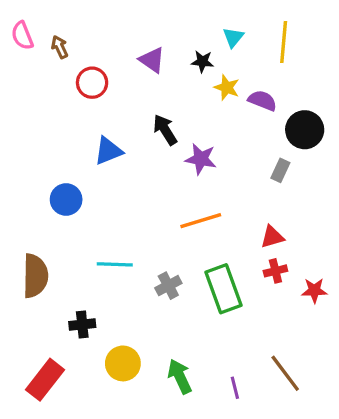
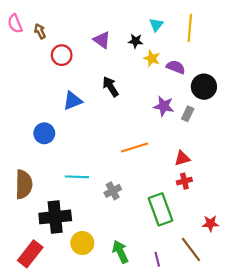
purple star: (201, 159) -> (164, 106), moved
green rectangle: (224, 289) -> (161, 209), moved
red star: (314, 290) -> (210, 223), moved
black cross: (82, 324) -> (55, 217), size x1.8

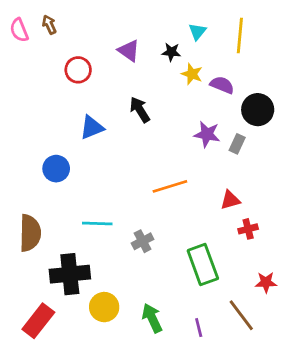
brown arrow: (40, 31) -> (49, 25), moved
red cross: (184, 181) -> (248, 229), moved

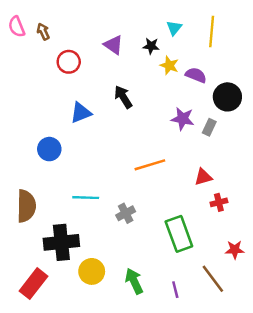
brown arrow: (49, 25) -> (43, 32), moved

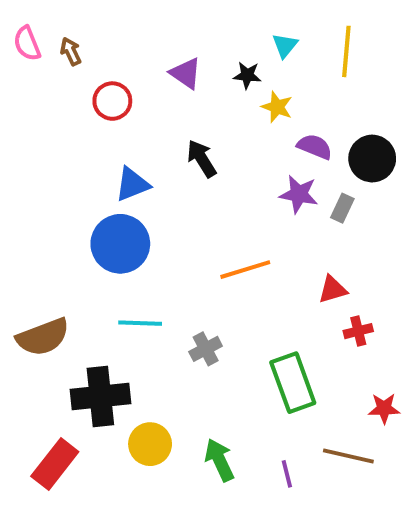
purple semicircle: (196, 75) -> (315, 147), moved
blue circle: (49, 149) -> (120, 244), moved, size x1.5
brown semicircle: (26, 206) -> (43, 337), turned 68
brown line: (213, 279) -> (348, 456), turned -40

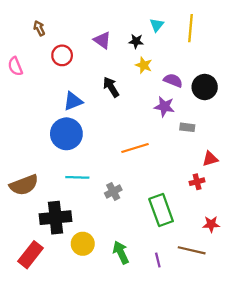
pink semicircle: (27, 44) -> (15, 66), moved
yellow star: (277, 107) -> (144, 65), moved
gray rectangle: (342, 208) -> (187, 127), moved, turned 72
red triangle: (332, 289) -> (210, 159), moved

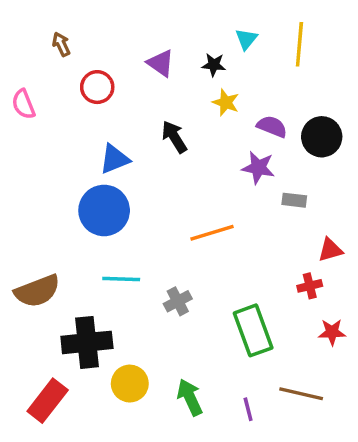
red star: (211, 224) -> (332, 332), moved

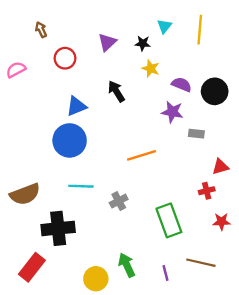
purple triangle: (161, 63) -> (107, 42), turned 42
pink semicircle: (24, 104) -> (16, 70), turned 84
yellow circle: (130, 384) -> (96, 279), moved

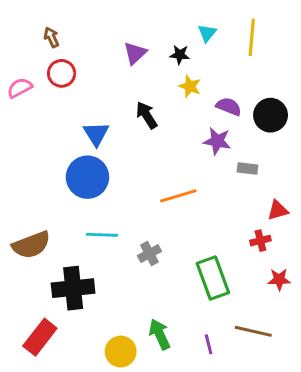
red circle: (65, 58) -> (62, 73), moved
blue triangle: (76, 106) -> (96, 134), turned -40

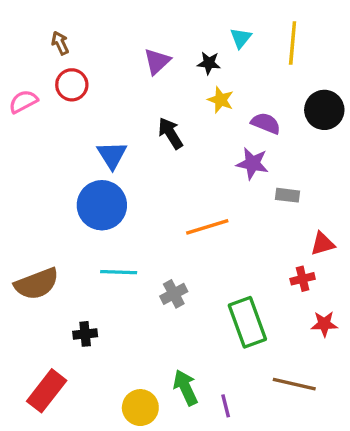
black circle: (271, 115) -> (324, 110), moved
black cross: (73, 288) -> (85, 334), size x0.5
purple line: (209, 344) -> (226, 406), moved

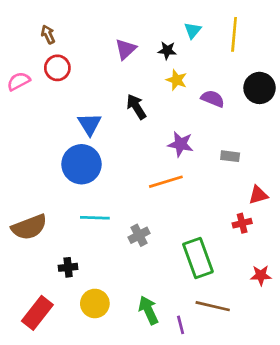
purple star: (252, 163) -> (181, 144), moved
red star: (324, 324) -> (261, 275), moved
brown line: (294, 384) -> (213, 306), moved
yellow circle: (140, 408) -> (95, 303), moved

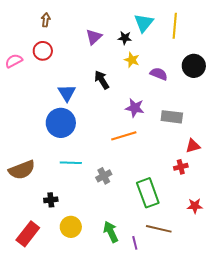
cyan triangle: (193, 30) -> (144, 23), size x1.5
brown arrow: (48, 34) -> (46, 20), moved, turned 32
gray rectangle: (230, 156) -> (172, 117), size x1.5

